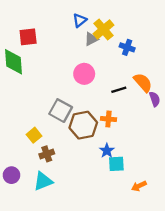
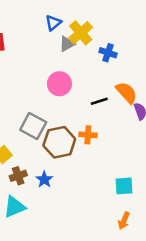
blue star: (107, 151) -> (44, 180), moved
cyan square: (116, 164) -> (124, 186), moved
orange arrow: (139, 186) -> (124, 221), moved, turned -40

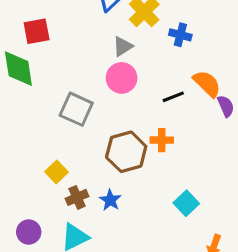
gray triangle: (67, 44) -> (123, 46), moved
gray square: (33, 126) -> (76, 109), moved
cyan square: (124, 186) -> (186, 203), moved, turned -36

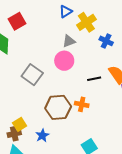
red square: (37, 31) -> (17, 21), turned -30
yellow square: (56, 172) -> (20, 124), moved
brown cross: (77, 197) -> (14, 134), moved

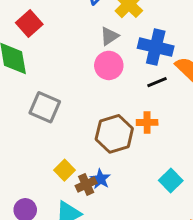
blue cross: (106, 41) -> (156, 47), moved, size x1.6
gray square: (32, 75) -> (45, 107), moved
brown cross: (14, 134) -> (86, 184), moved

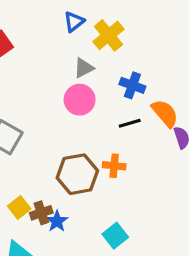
blue cross: (156, 47) -> (132, 85), size x0.7
cyan square: (171, 181) -> (115, 236), moved
brown cross: (86, 184) -> (41, 213), moved

